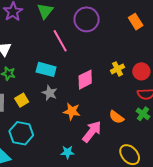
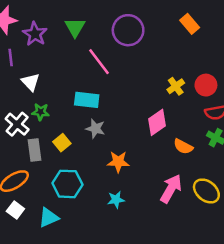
pink diamond: (85, 80) -> (157, 122), moved
orange star: (72, 111) -> (118, 162), moved
pink arrow: (92, 132) -> (171, 189), moved
cyan star: (68, 152) -> (116, 200), moved

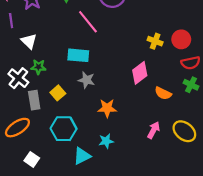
yellow cross: (176, 86) -> (155, 41), turned -32
pink arrow: (171, 189) -> (154, 130), size x0.7
white square: (15, 210) -> (32, 159), moved
cyan triangle: (49, 217) -> (82, 156), moved

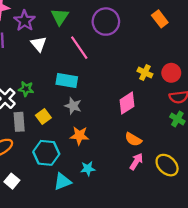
white triangle: (29, 41) -> (39, 44), moved
orange semicircle: (163, 93) -> (133, 139), moved
orange star: (107, 108) -> (79, 136), moved

